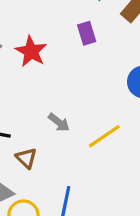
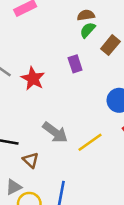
gray arrow: (59, 122) -> (55, 132), size x1.5

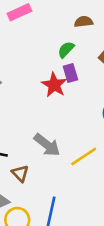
green semicircle: (88, 30) -> (66, 50), moved
red star: (33, 79) -> (54, 85), moved

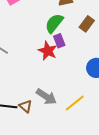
green semicircle: (66, 50) -> (54, 23), size x1.5
brown triangle: (20, 173) -> (26, 106), moved

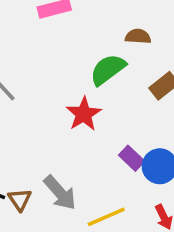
purple rectangle: (59, 41) -> (132, 158), moved, turned -40

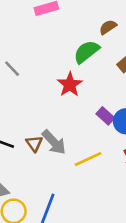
brown semicircle: (138, 36) -> (108, 27), turned -36
brown triangle: (20, 200) -> (34, 143), moved

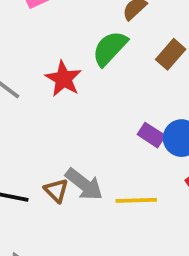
red star: (70, 85) -> (63, 79), moved
yellow line: (88, 159) -> (136, 200), turned 32

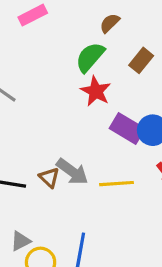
red star: (63, 79) -> (96, 91), moved
purple rectangle: (151, 135) -> (127, 129), size x1.5

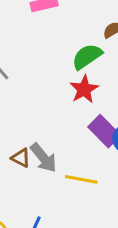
brown triangle: (49, 177) -> (21, 158), turned -30

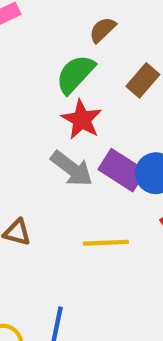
gray arrow: (43, 158) -> (72, 169), moved

